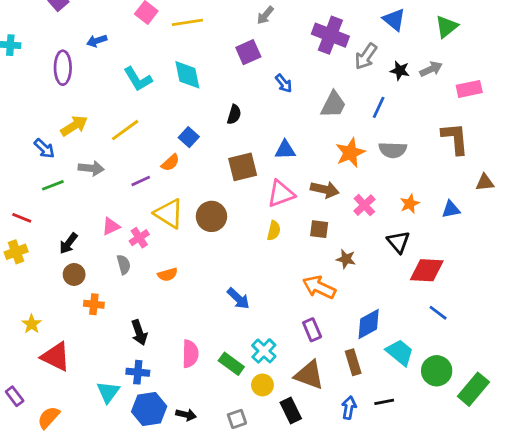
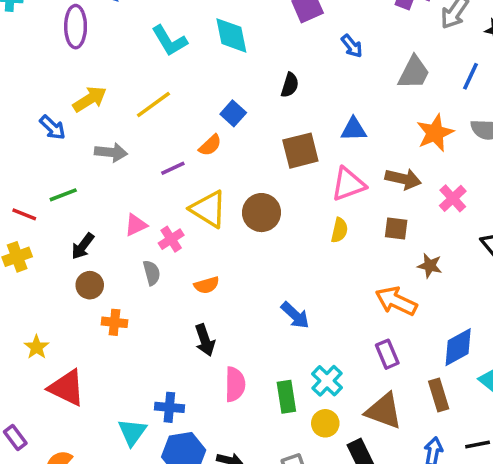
green line: (53, 185) -> (63, 195), moved
black arrow: (139, 333) -> (205, 340), moved
green rectangle: (231, 364) -> (286, 397), turned 45

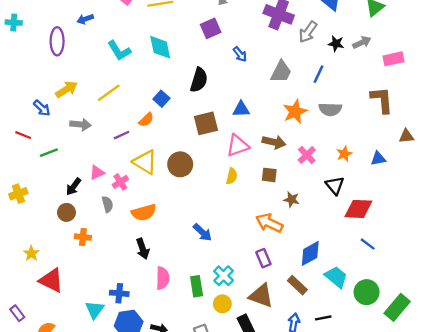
black semicircle: (290, 85) -> (199, 80), size x1.5
red line: (24, 214) -> (23, 135), moved
black arrow: (83, 246) -> (74, 187), moved
orange semicircle: (207, 285) -> (144, 212), size x1.5
brown rectangle: (439, 395) -> (297, 285), turned -30

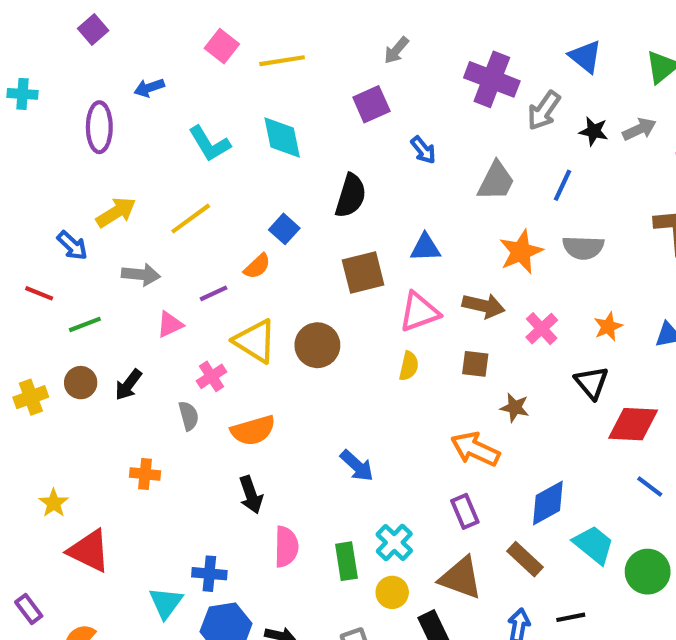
pink triangle: (97, 173) -> (170, 324), moved
brown circle: (66, 212) -> (81, 383), moved

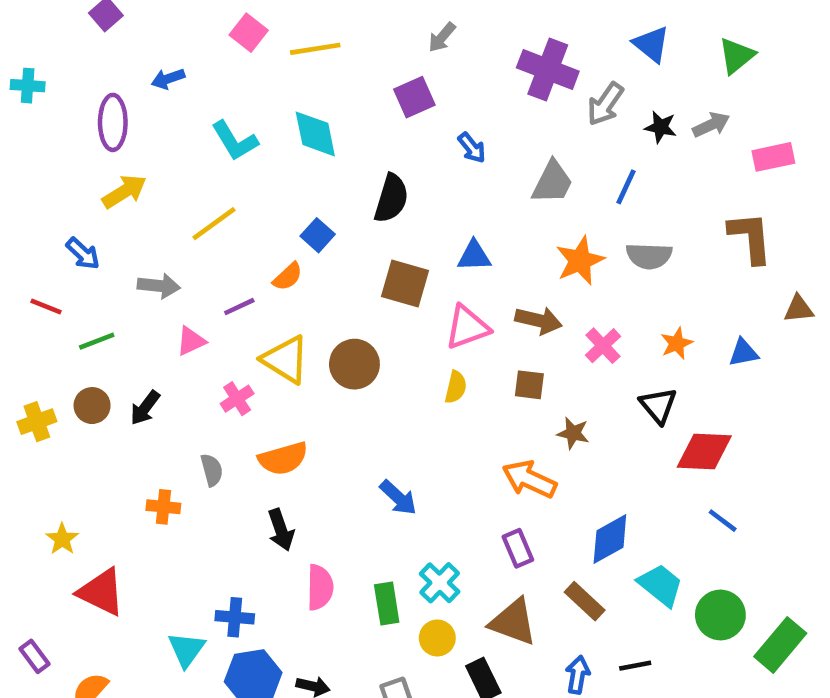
yellow arrow: (116, 212) -> (124, 191), moved
brown square: (363, 273) -> (405, 284), turned 30
gray semicircle: (189, 416) -> (212, 470), moved

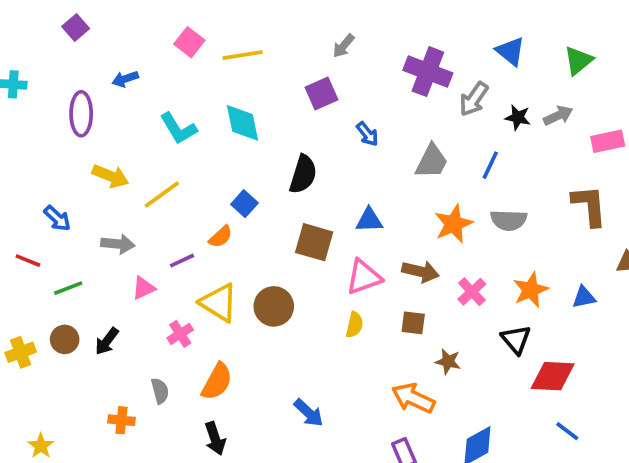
yellow arrow: (124, 191) -> (110, 176), moved, turned 54
orange star: (677, 343) -> (531, 290), size x1.4
orange semicircle: (283, 458) -> (217, 382), turned -45

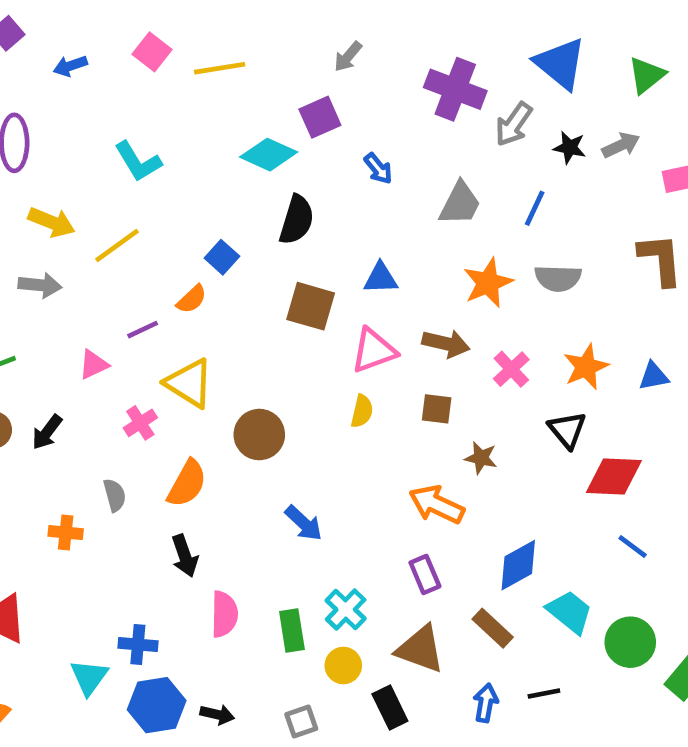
blue triangle: (510, 51) -> (560, 64), size x1.4
blue arrow: (125, 79) -> (70, 66), moved
cyan diamond: (243, 123) -> (269, 155), moved, turned -54
gray arrow: (118, 244) -> (40, 285), moved
brown circle: (274, 306) -> (259, 435), moved

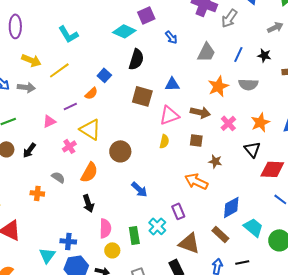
black star: (570, 148) -> (264, 55), moved
gray semicircle: (115, 495) -> (58, 177), turned -40
purple rectangle: (425, 575) -> (178, 211), moved
yellow circle: (343, 665) -> (112, 250), moved

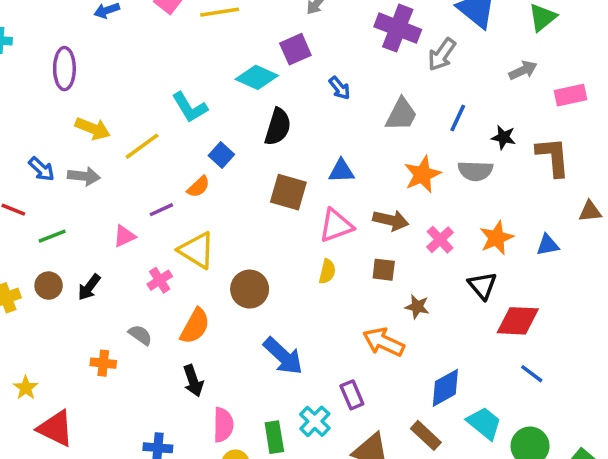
cyan L-shape: (68, 34) -> (190, 107), moved
black star: (264, 55) -> (504, 137), moved
blue arrow: (139, 189) -> (283, 356), size x1.4

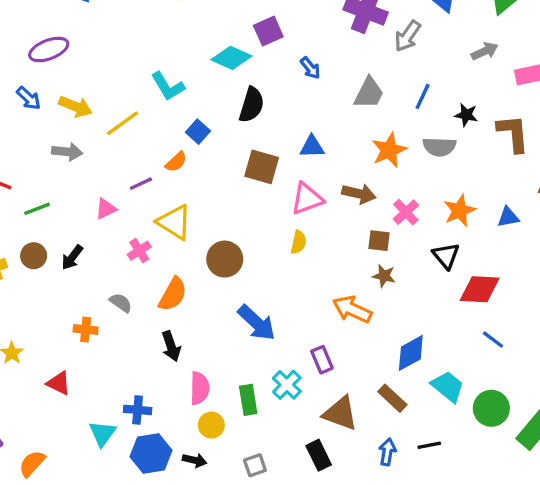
purple ellipse: (64, 69) -> (49, 49), turned 69
blue arrow: (42, 169) -> (29, 98), moved
brown square: (384, 270) -> (379, 241), moved
red triangle: (56, 428) -> (59, 383), moved, size x0.7

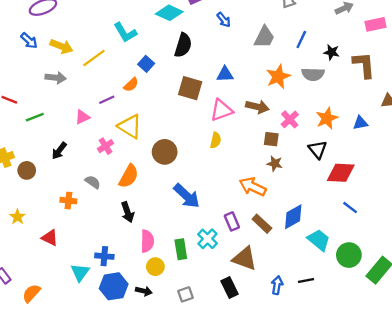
brown circle: (34, 256) -> (27, 170), moved
brown rectangle: (392, 398) -> (262, 224), moved

